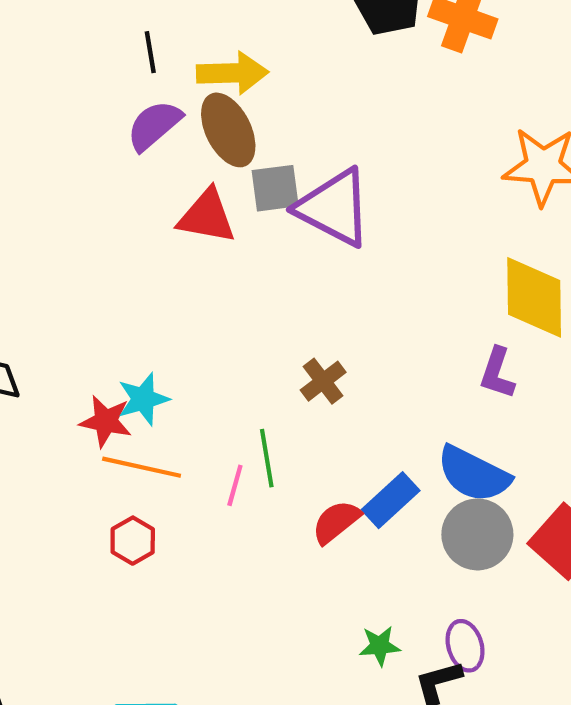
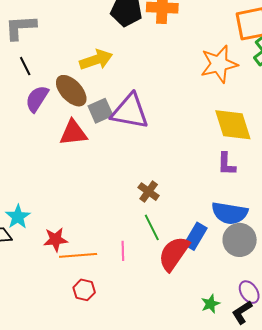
yellow arrow: (233, 73) -> (96, 60), moved
cyan star: (143, 399) -> (18, 217), moved
green line: (267, 458) -> (152, 227), moved
red semicircle: (336, 522) -> (174, 254), size x1.5

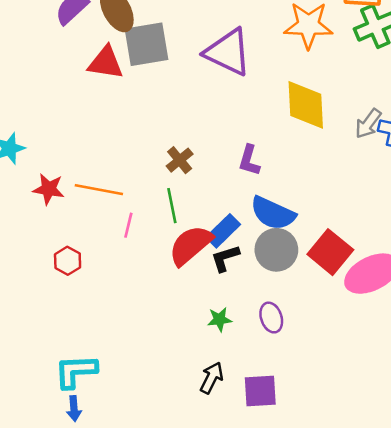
gray square: (100, 111) -> (146, 44), size x1.5
purple triangle: (130, 111) -> (228, 52), moved
purple L-shape: (226, 164) -> (249, 160), moved
orange line: (78, 255) -> (99, 190), moved
black L-shape: (242, 312) -> (225, 258), moved

